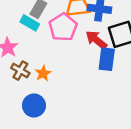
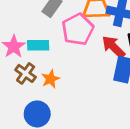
cyan rectangle: (30, 23) -> (38, 45), moved, turned -36

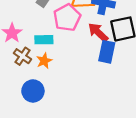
cyan rectangle: (38, 45) -> (44, 40), moved

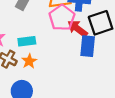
pink pentagon: (67, 18) -> (62, 18), moved

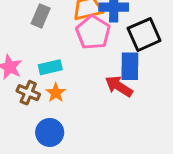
red arrow: (77, 29) -> (119, 86), moved

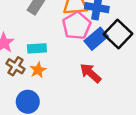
black square: (144, 34) -> (118, 34), turned -32
blue rectangle: (130, 66) -> (96, 39), moved, turned 40

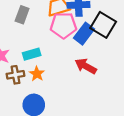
pink pentagon: (77, 26) -> (63, 25), turned -30
brown cross: (16, 66) -> (15, 75), turned -30

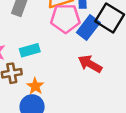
orange star: (37, 74) -> (35, 86), moved

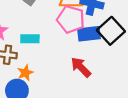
blue rectangle: (88, 27) -> (89, 34), turned 30

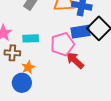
pink pentagon: (71, 19) -> (62, 44), moved, turned -30

